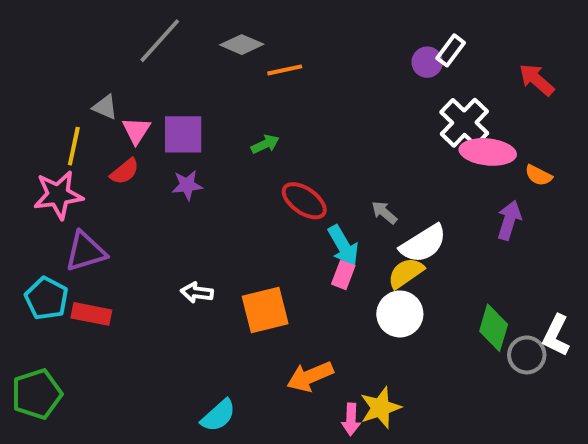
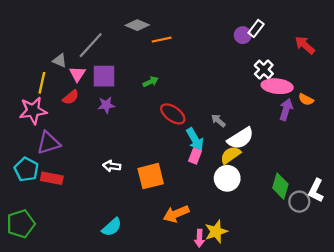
gray line: (160, 41) -> (91, 45), moved
white cross: (464, 123) -> (264, 70), size x0.7
purple arrow: (509, 220) -> (286, 109), moved
cyan semicircle: (218, 415) -> (112, 227), moved

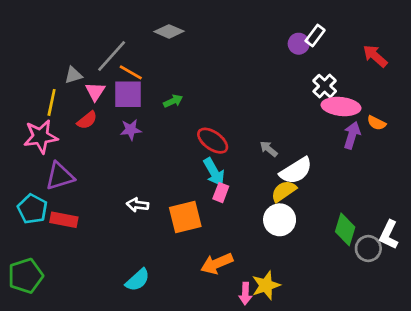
orange line: (162, 40) -> (131, 72), moved, turned 42
gray triangle: (60, 61) -> (73, 75), turned -40
green arrow: (151, 82) -> (173, 101), moved
cyan arrow: (195, 139) -> (214, 172), moved
pink rectangle: (195, 156) -> (221, 193), moved

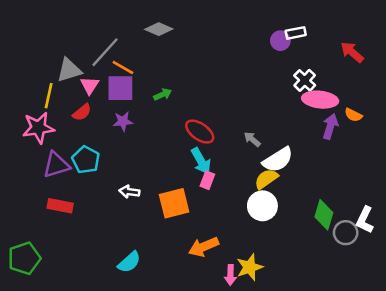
white rectangle: (315, 35) -> (296, 33), turned 42
gray triangle: (73, 75) -> (69, 70), size x1.5
cyan pentagon: (32, 209) -> (86, 160), moved

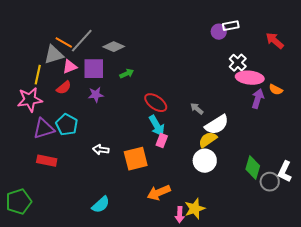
gray diamond: (159, 29) -> (114, 47), moved
orange line: (123, 68) -> (64, 43), moved
pink triangle: (90, 85) -> (70, 67), turned 35

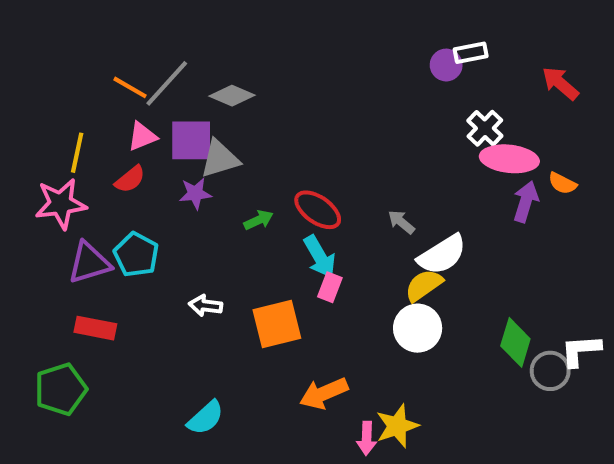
gray triangle: (54, 55) -> (220, 159), moved
green arrow: (127, 74) -> (259, 220), moved
white L-shape: (285, 172) -> (581, 350), turned 60
green pentagon: (19, 202) -> (61, 389), moved

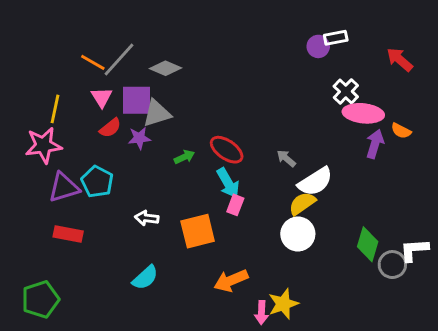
pink triangle: (142, 136) -> (102, 97), turned -40
red semicircle: (130, 179) -> (110, 128), moved
green pentagon: (61, 389) -> (40, 299), moved
cyan semicircle: (206, 418) -> (145, 278), moved

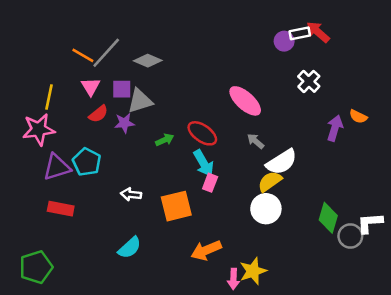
red arrow: (400, 60) -> (318, 32), moved
purple square: (136, 100) -> (122, 89), size x0.7
pink ellipse: (363, 113) -> (245, 101), moved, turned 36

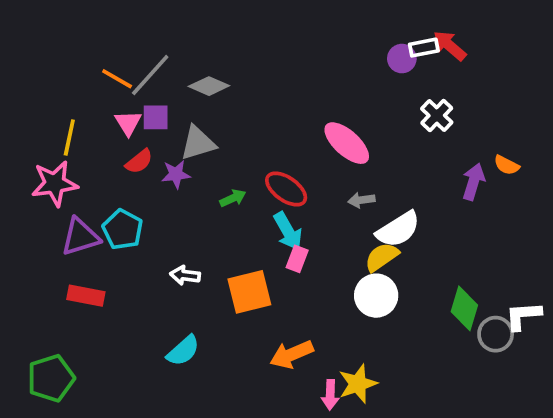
purple square: (122, 89) -> (156, 117), moved
gray arrow: (256, 141) -> (361, 200), turned -48

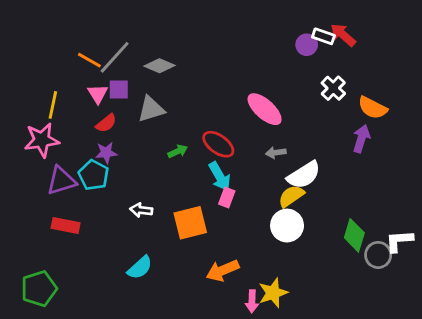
white rectangle: (424, 48) -> (323, 36), turned 30
orange semicircle: (507, 165) -> (373, 108), moved, size x1.5
purple star: (176, 174) -> (106, 153), moved

